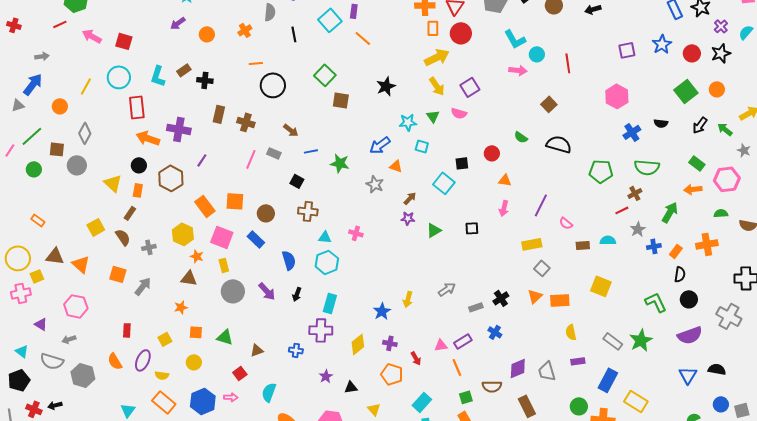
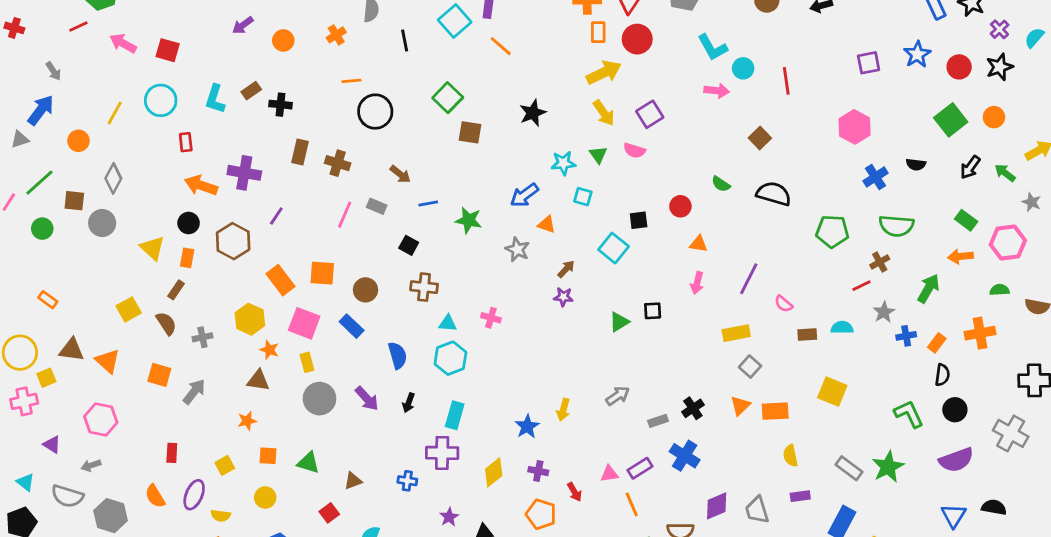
gray arrow: (42, 56) -> (53, 71), turned 64
red rectangle: (137, 107) -> (186, 142), size x0.6
green triangle: (434, 230) -> (619, 322), moved
blue cross: (495, 332) -> (685, 456), size x1.5

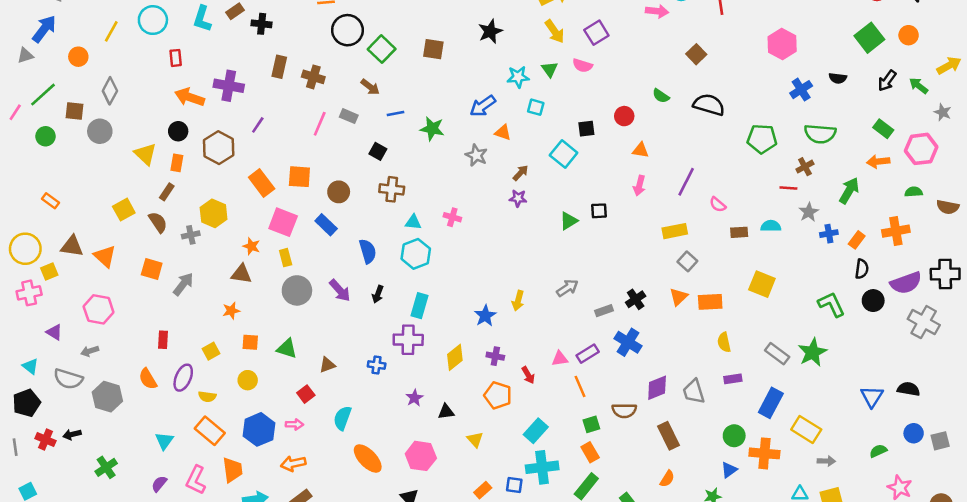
green square: (448, 98) -> (382, 49), moved
red line: (862, 286) -> (788, 188), turned 30
yellow hexagon: (250, 319) -> (214, 213), moved
purple semicircle: (956, 460) -> (906, 283), moved

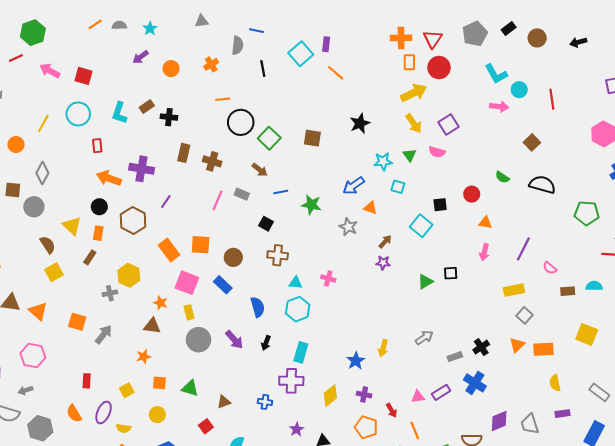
brown semicircle: (158, 222) -> (48, 245), moved
orange line: (580, 386) -> (415, 430), moved

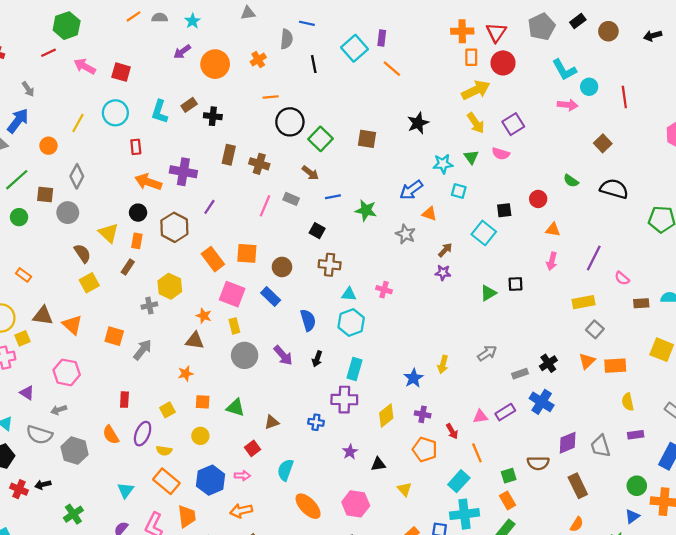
orange circle: (171, 69) -> (215, 64), size x1.6

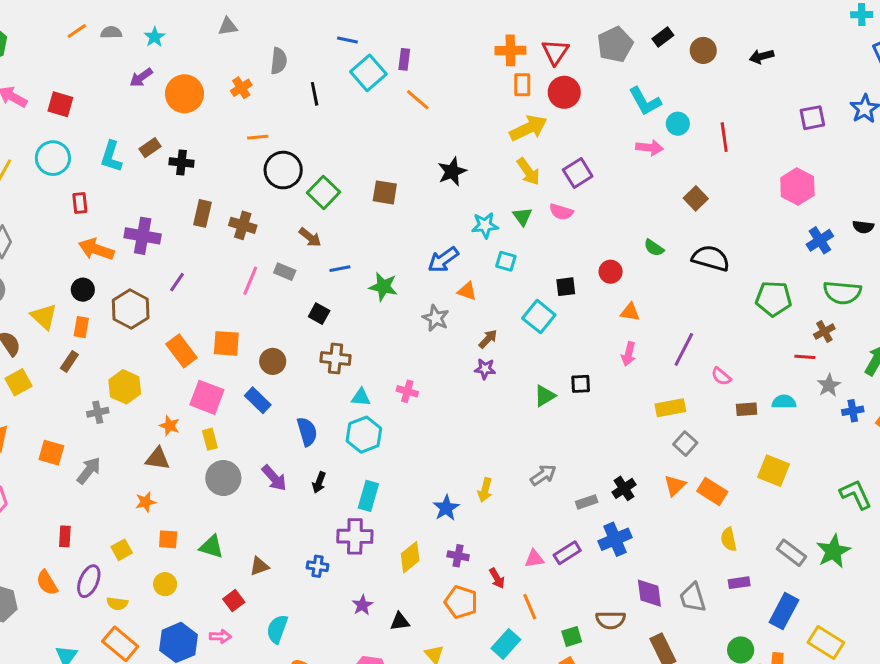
blue line: (307, 23) -> (347, 40), moved
orange rectangle: (615, 366) -> (712, 491), turned 35
blue cross: (542, 402) -> (615, 539), turned 35
purple diamond: (568, 443) -> (649, 593), turned -75

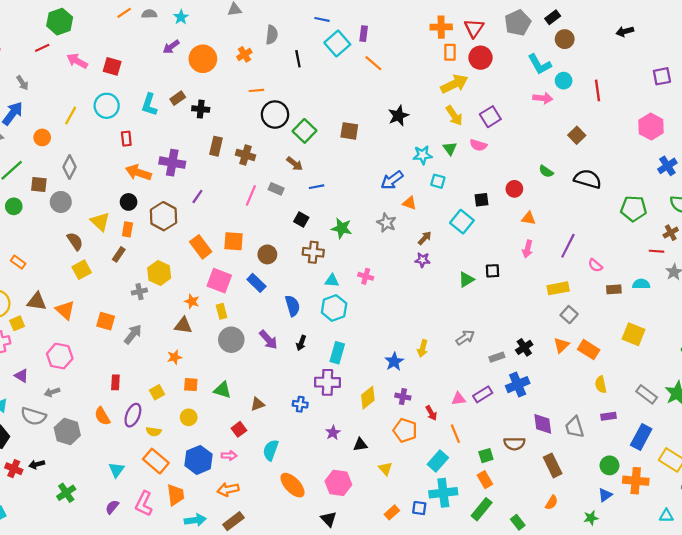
brown circle: (703, 50) -> (565, 39), moved
green star: (383, 287) -> (342, 228), moved

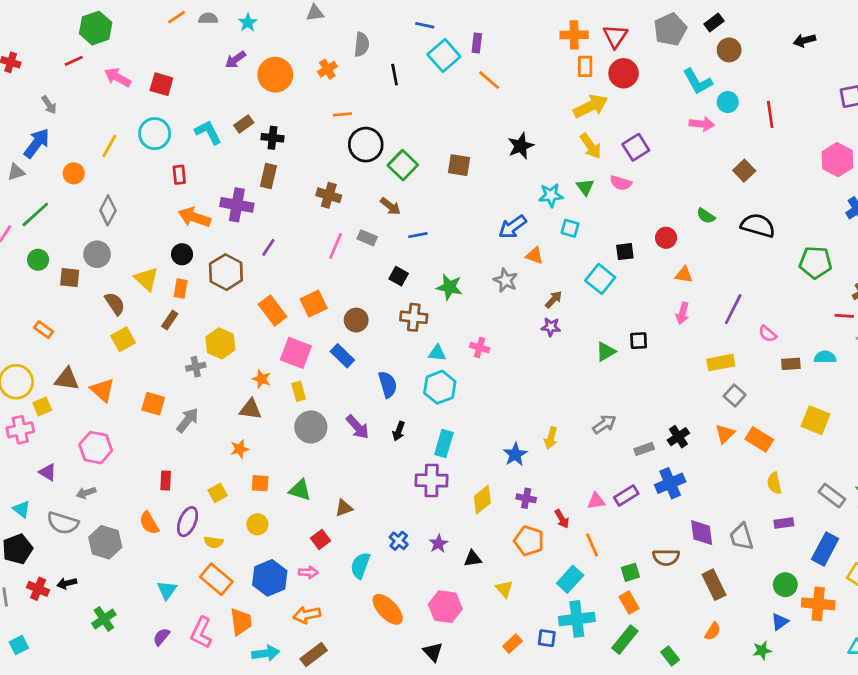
cyan L-shape: (149, 105) -> (208, 132), turned 135
brown rectangle: (216, 146) -> (268, 176), moved
brown square: (39, 184) -> (70, 278), moved
orange square: (233, 241) -> (314, 304), turned -30
blue cross: (300, 404) -> (399, 541), moved, turned 32

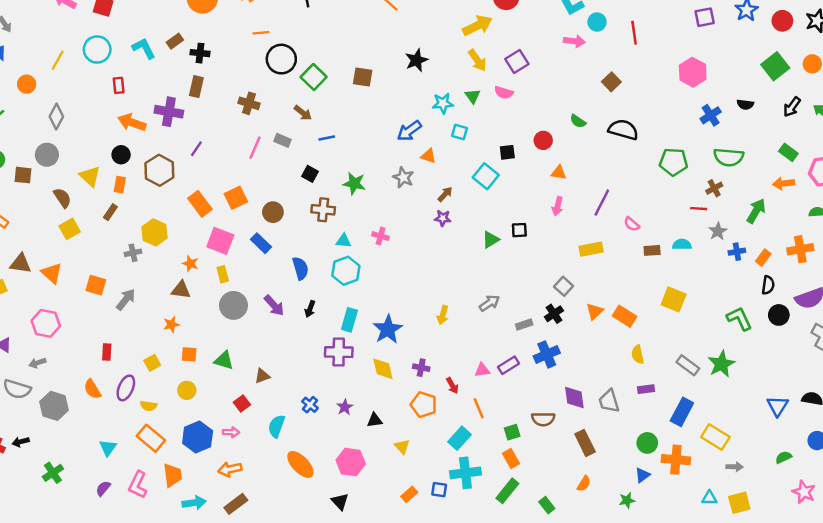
gray square: (735, 395) -> (564, 286), moved
blue star: (515, 454) -> (388, 329), moved, size x1.4
yellow diamond: (482, 500) -> (383, 369), turned -65

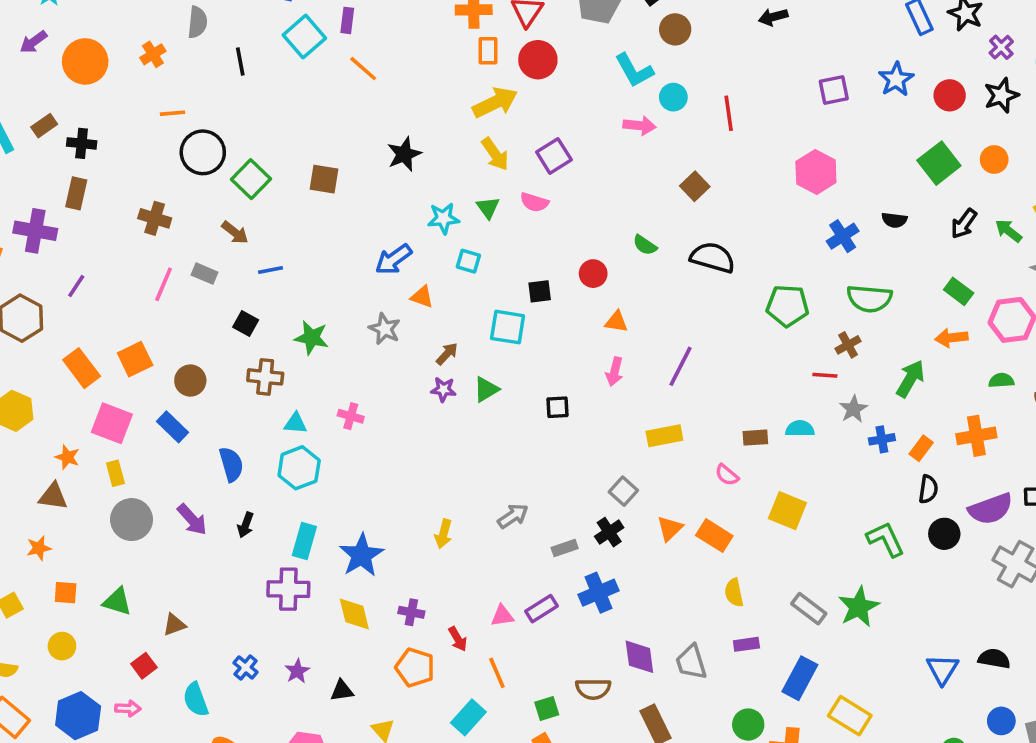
cyan square: (486, 176) -> (508, 327), turned -30
pink semicircle: (632, 224) -> (727, 475), moved
green triangle: (491, 240) -> (486, 389), moved
cyan semicircle: (277, 426) -> (196, 700), turned -40

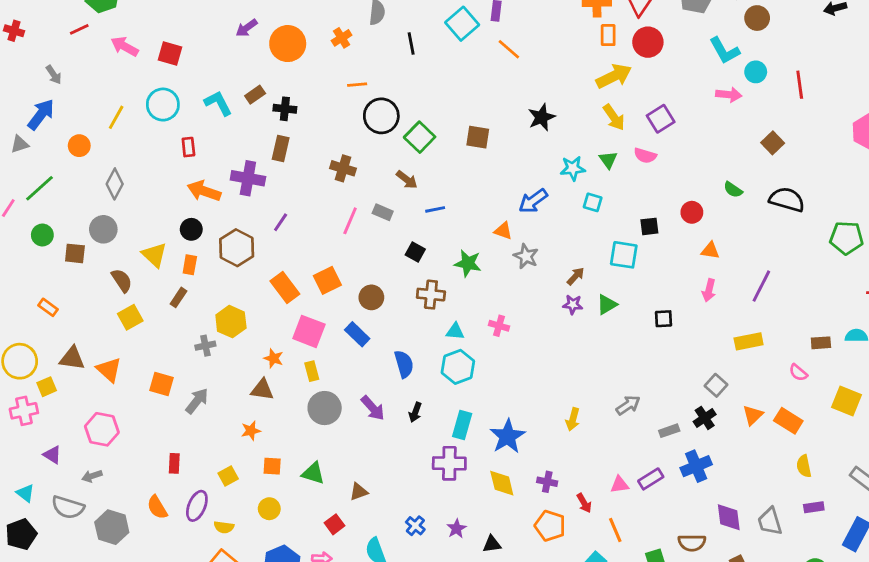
orange triangle: (422, 297) -> (503, 231), moved

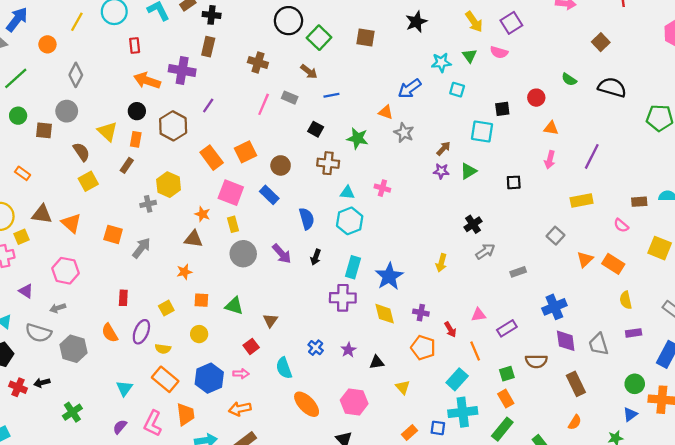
black cross: (705, 418) -> (473, 224), moved
blue cross: (696, 466) -> (554, 307), moved
purple rectangle: (651, 479) -> (507, 328), moved
brown triangle: (359, 492) -> (270, 320), turned -35

